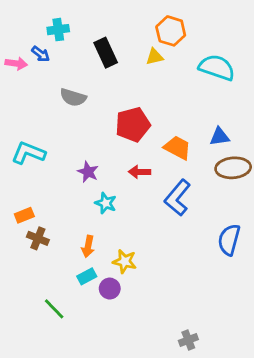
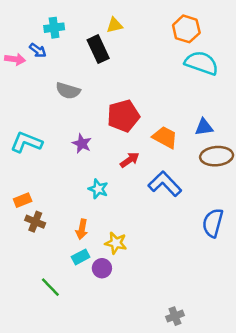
orange hexagon: (171, 31) -> (186, 29), moved
yellow triangle: (154, 57) -> (115, 25), moved
purple star: (88, 172) -> (82, 144), moved
red arrow: (140, 172) -> (130, 160), turned 144
blue L-shape: (177, 198) -> (165, 184), turned 96

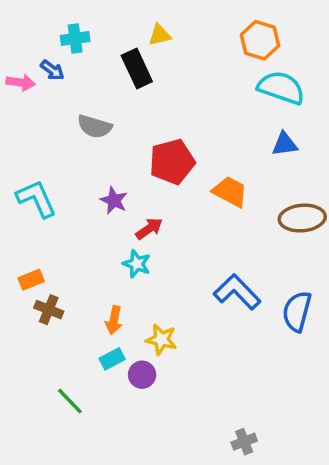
blue triangle: (204, 127) -> (285, 144), moved
cyan L-shape: (26, 142) -> (36, 199), turned 44
red arrow: (130, 160) -> (149, 229), moved
blue L-shape: (165, 184) -> (237, 292), moved

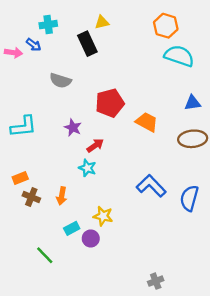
blue triangle: (285, 144) -> (193, 103), moved
cyan L-shape: (36, 199) -> (24, 126), turned 108
orange arrow: (114, 320) -> (62, 196), moved

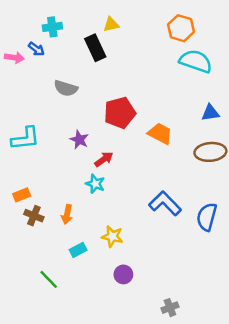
purple circle: (91, 238) -> (123, 274), moved

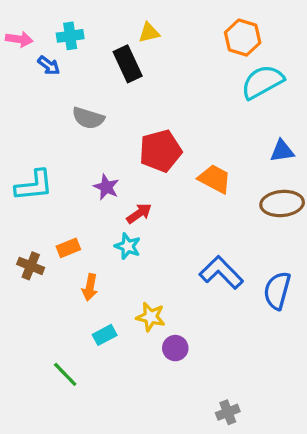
pink arrow: (14, 58) -> (19, 39), moved
cyan semicircle: (196, 61) -> (262, 82), turned -48
orange rectangle: (22, 195) -> (68, 248), moved
brown cross: (34, 216) -> (31, 266), moved
purple circle: (123, 274) -> (175, 348), moved

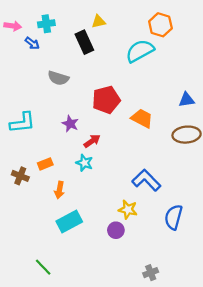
cyan semicircle: (262, 82) -> (140, 51), moved
blue semicircle: (277, 291) -> (173, 217), moved
yellow star: (151, 317) -> (128, 210), moved
cyan rectangle: (105, 335) -> (69, 222), size x1.6
green line: (65, 374) -> (43, 267), moved

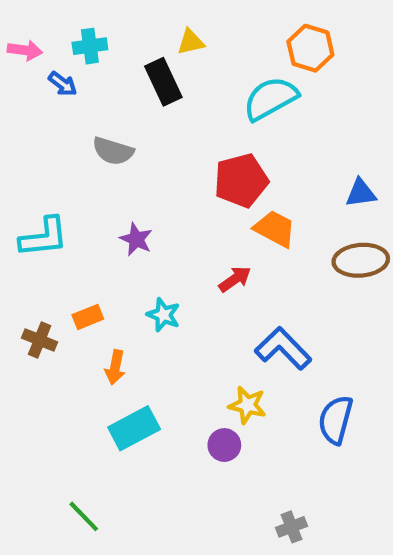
red pentagon: (106, 100) -> (241, 180), moved
red arrow: (92, 141) -> (235, 279), moved

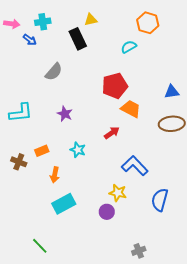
cyan semicircle: (271, 99) -> (129, 47), size x0.6
gray semicircle: (113, 151) -> (54, 72), turned -66

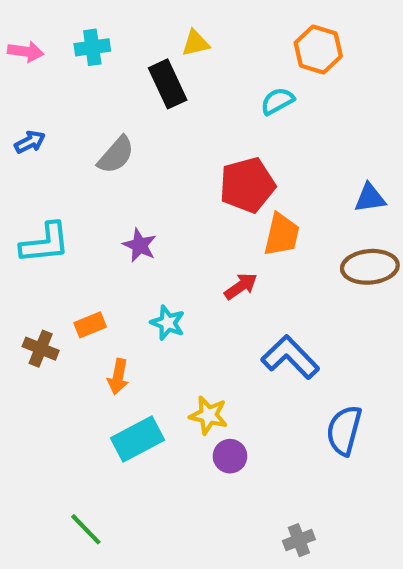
blue arrow: (30, 40) -> (30, 142), moved, turned -64
orange trapezoid: (131, 109) -> (282, 235), turned 75
yellow star: (118, 193) -> (208, 415), moved

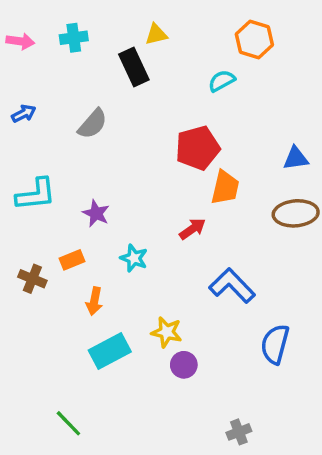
purple star: (140, 245) -> (96, 213), moved

